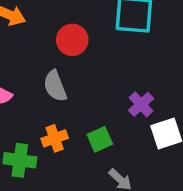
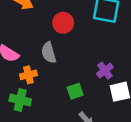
orange cross: (55, 138) -> (28, 75), moved

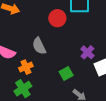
red circle: (63, 23) -> (57, 18), moved
green cross: (20, 100) -> (23, 89), turned -36

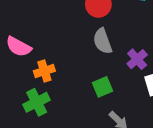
gray semicircle: (39, 46) -> (103, 41), moved

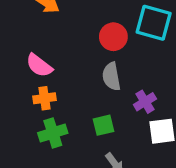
pink semicircle: (19, 47) -> (39, 66), moved
green cross: (37, 102) -> (53, 133), moved

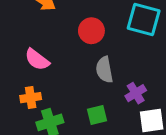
red circle: (113, 37) -> (91, 31), moved
orange cross: (44, 98) -> (31, 98), moved

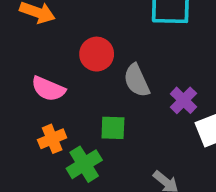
red circle: (91, 31) -> (97, 54), moved
green square: (97, 115) -> (113, 128), moved, turned 30

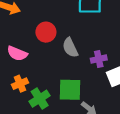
purple cross: (183, 100) -> (99, 59), turned 35
green square: (113, 128) -> (70, 90), moved, size x1.5

